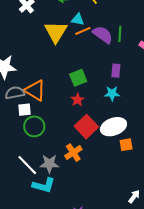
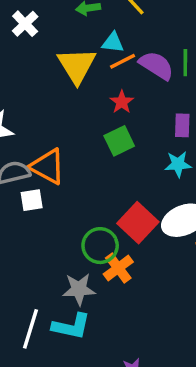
red star: (77, 100) -> (122, 102), moved
green circle: (34, 126) -> (100, 246), moved
white line: (27, 165) -> (31, 329), moved, turned 65

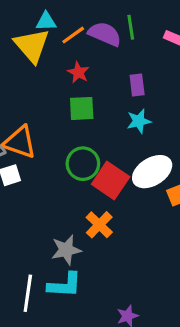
cyan triangle: (113, 43) -> (46, 21), moved
green square: (119, 141) -> (82, 108), turned 32
green circle: (100, 246) -> (83, 164), moved

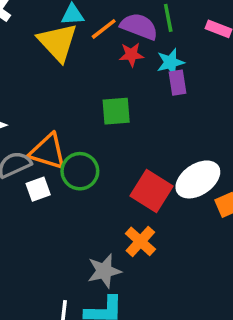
red star: (78, 72) -> (131, 55), moved, turned -30
cyan star: (139, 121) -> (170, 62), moved
green circle: (83, 164) -> (80, 171), moved

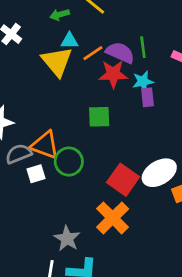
red star: (131, 55) -> (113, 74), size x1.5
orange cross: (140, 241) -> (113, 218), size x1.4
gray star: (104, 271) -> (67, 238), moved, turned -30

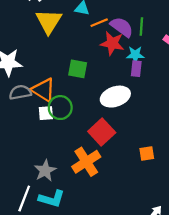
yellow triangle: (57, 62) -> (49, 21), moved
green square: (99, 117) -> (78, 69), moved
white ellipse: (159, 173) -> (115, 97), moved
white square: (36, 174) -> (46, 113), moved

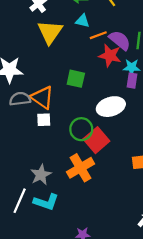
green circle: (60, 108) -> (81, 129), moved

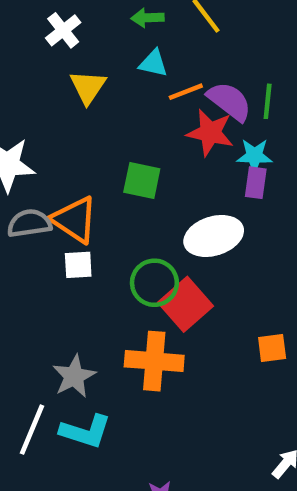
yellow triangle: (50, 32) -> (88, 87), size x0.7
orange cross: (81, 168) -> (154, 361), turned 36

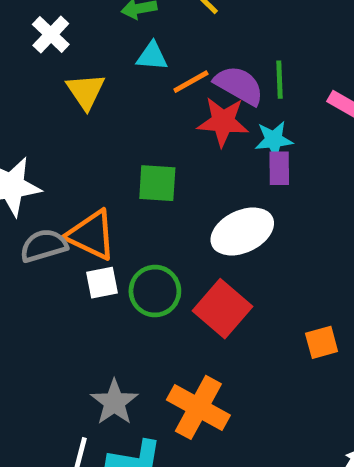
green circle: (154, 283) -> (155, 291), moved
orange cross: (154, 361) -> (198, 407), moved, turned 32

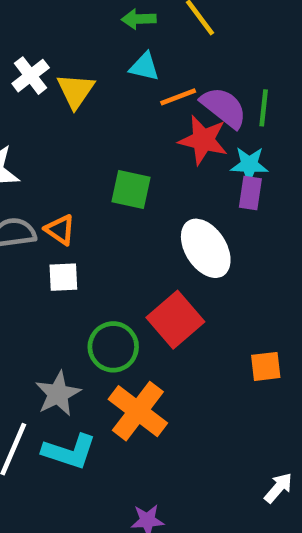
white cross: (51, 34) -> (31, 76), moved
white ellipse: (242, 231) -> (206, 248), turned 74
orange triangle: (91, 235) -> (60, 230), size x0.6
green circle: (155, 291) -> (113, 347), moved

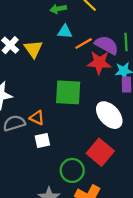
green square: (131, 189) -> (68, 92), size x1.4

